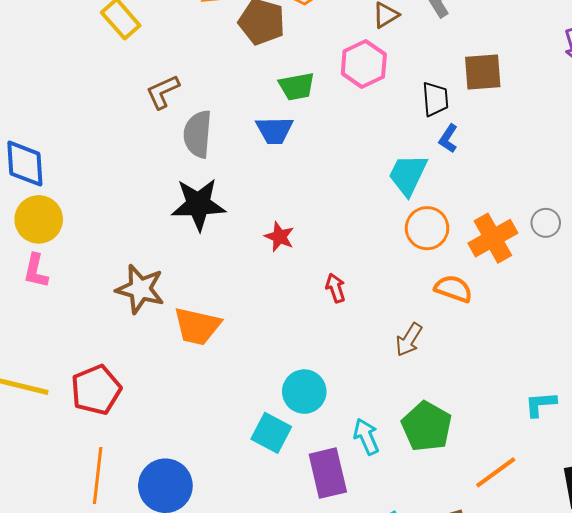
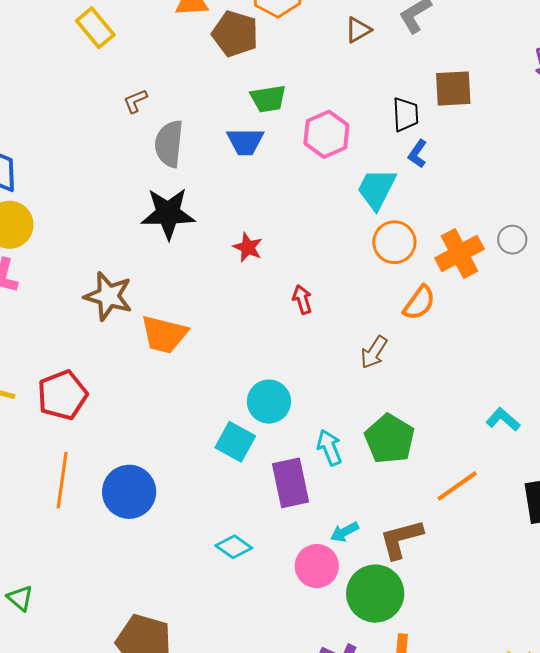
pink hexagon: (364, 64) -> (326, 134), moved
brown L-shape: (163, 92) -> (135, 101), size x0.7
orange semicircle: (453, 289) -> (419, 303), turned 105
cyan L-shape: (541, 404) -> (503, 419), turned 44

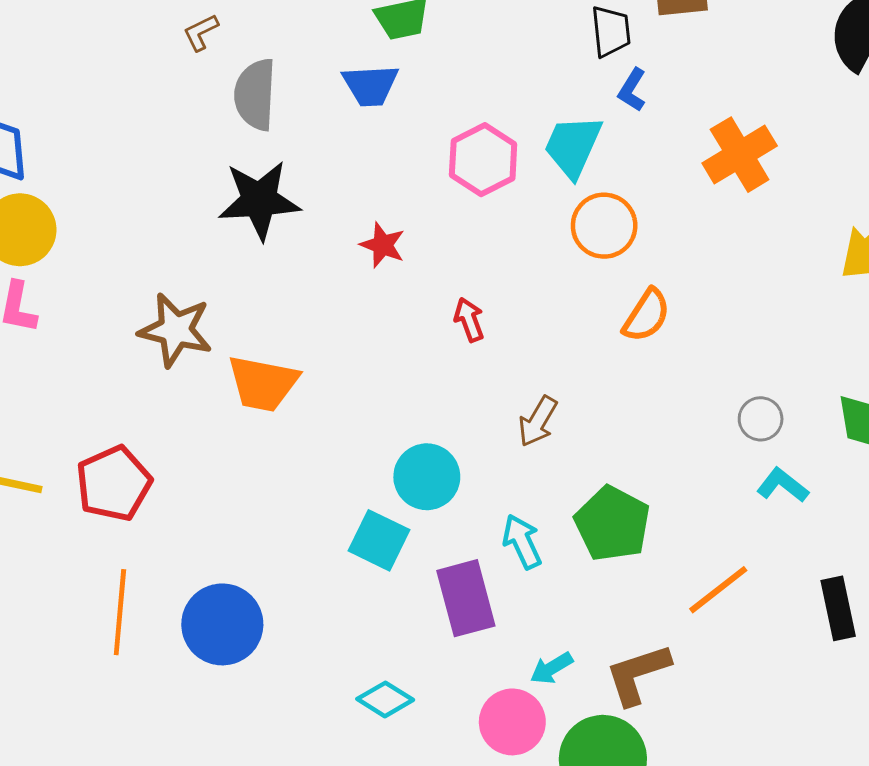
pink hexagon: (326, 134) -> (483, 160), moved
gray circle: (512, 240) -> (761, 419), moved
orange cross: (459, 254) -> (740, 155), moved
brown arrow: (374, 352) -> (538, 421), moved

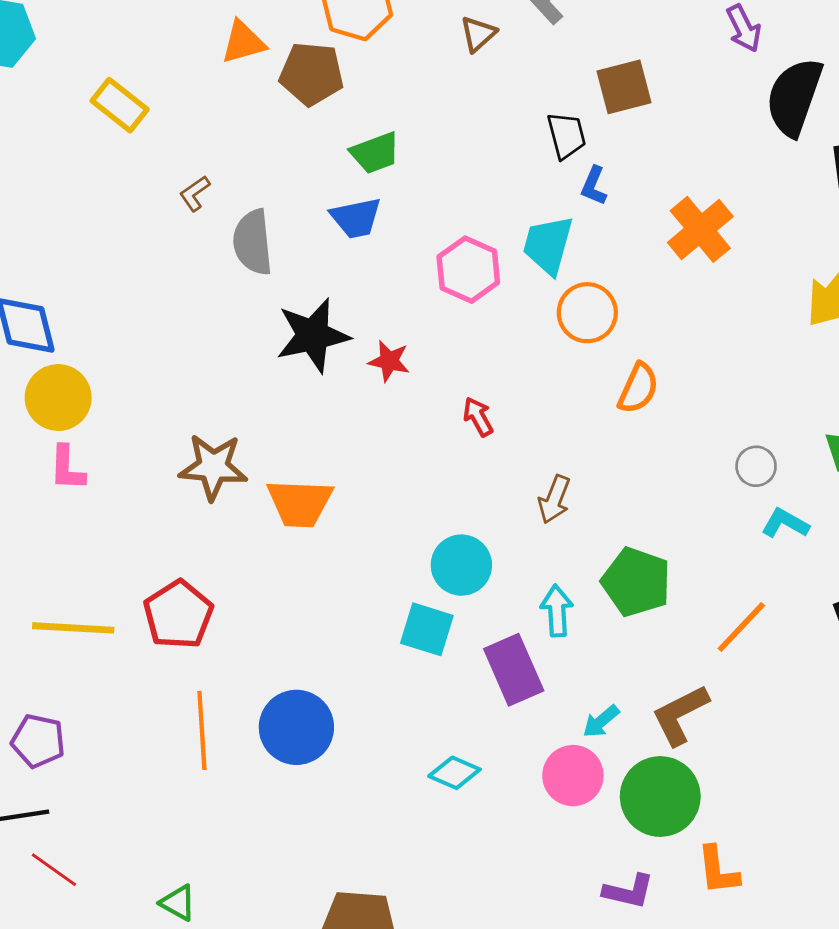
black star: (259, 200) -> (313, 335), moved
cyan arrow: (522, 542) -> (557, 611), turned 30

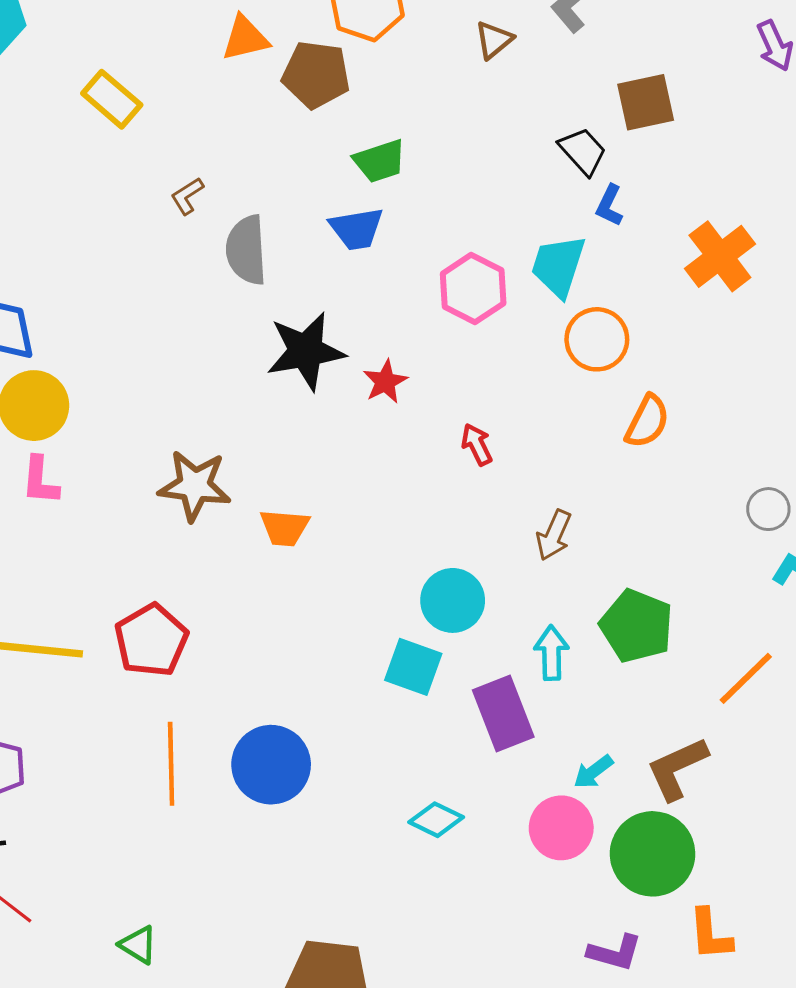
black trapezoid: (566, 136) -> (583, 151), turned -30
red star: (389, 361) -> (385, 382), turned 30
orange trapezoid: (300, 503) -> (285, 528), size x0.7

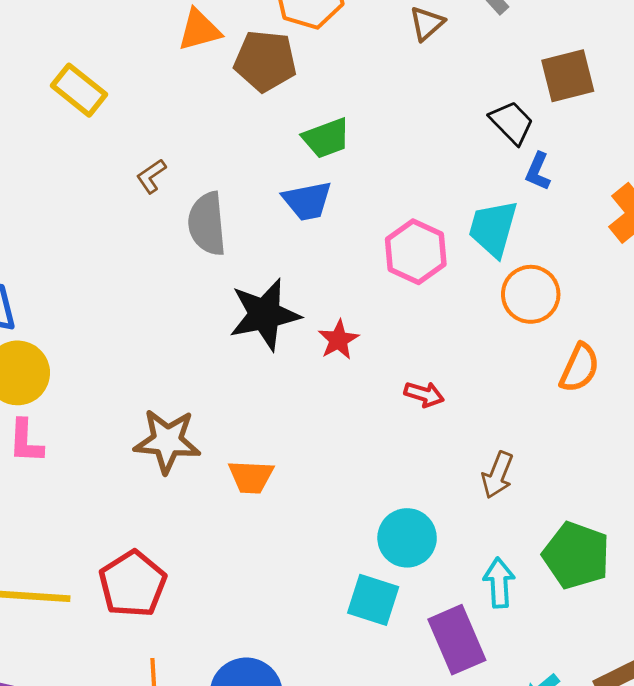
red arrow: (477, 444) -> (424, 394), turned 135

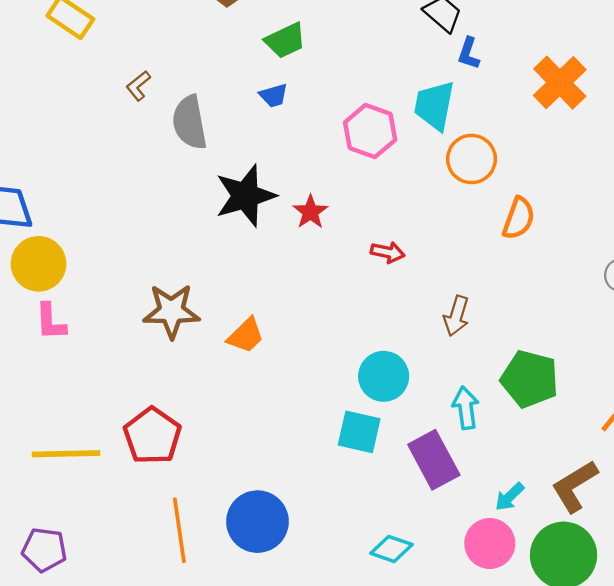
blue trapezoid: (307, 201) -> (274, 95), size x0.7
orange trapezoid: (251, 477) -> (246, 336), turned -42

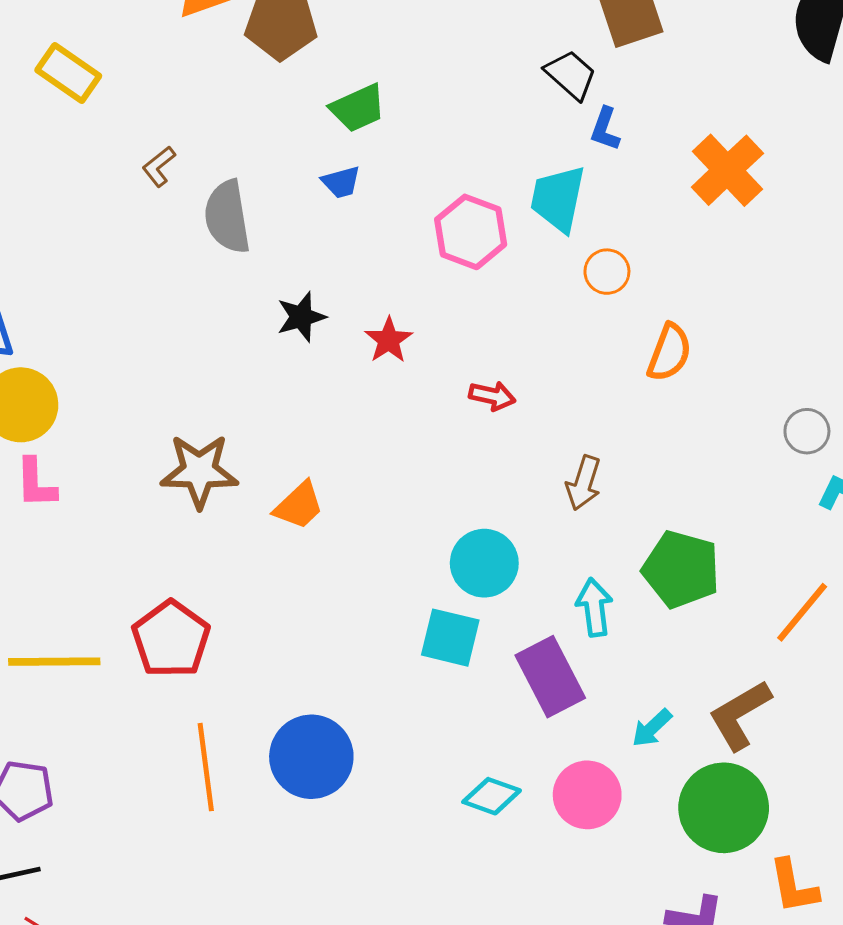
orange circle: (472, 159) -> (607, 272), size x0.7
black star: (245, 196) -> (301, 317), size x0.6
pink circle: (490, 544) -> (587, 795), moved

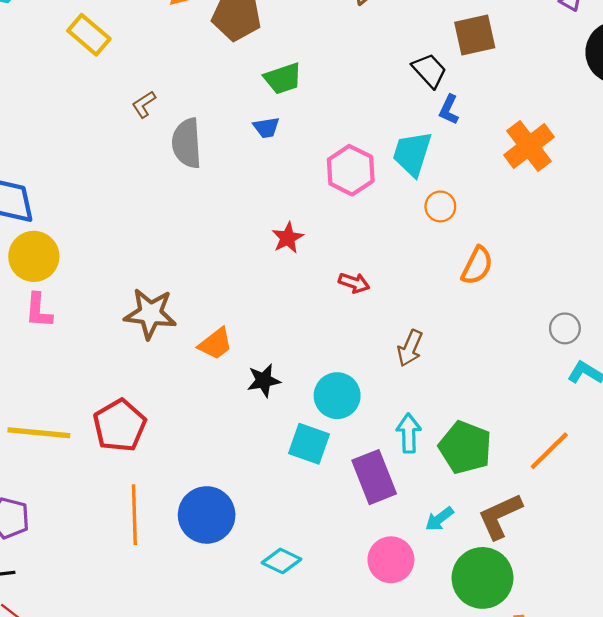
black star: (301, 317) -> (264, 380), moved
green pentagon: (681, 569) -> (465, 447), moved
cyan diamond: (492, 796) -> (281, 561), moved

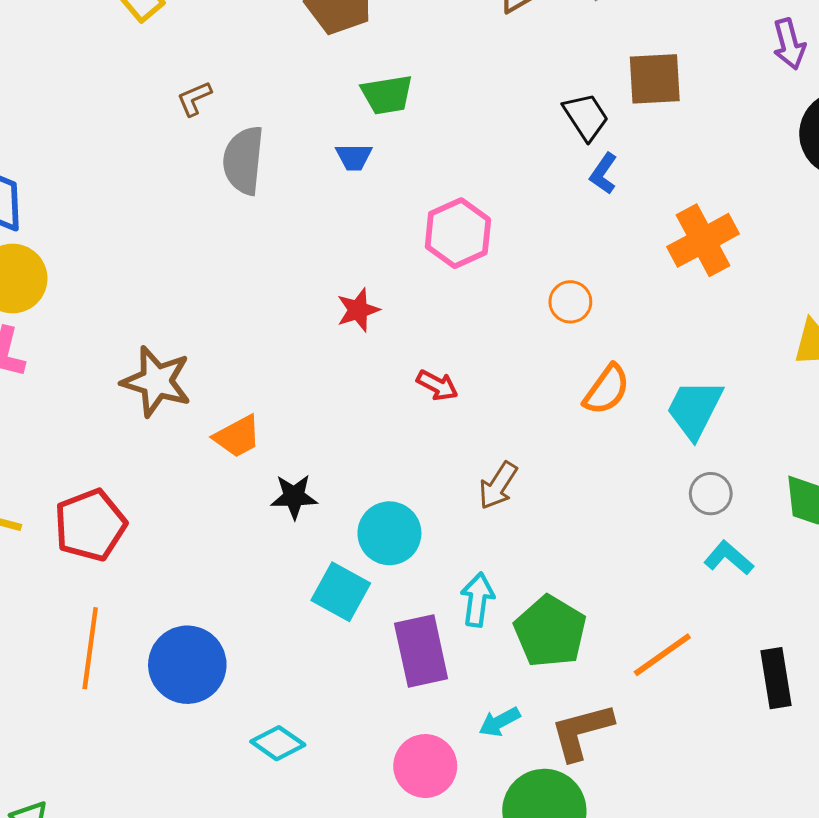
cyan trapezoid: (412, 154) -> (695, 409), moved

